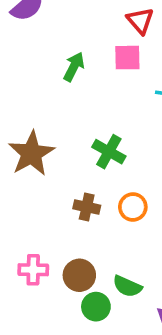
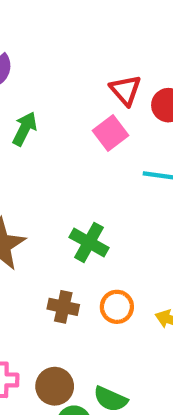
pink square: (127, 58) -> (110, 133), turned -36
green arrow: (74, 67) -> (25, 129), moved

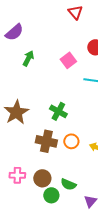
red triangle: (125, 90) -> (75, 12), moved
brown cross: (63, 307) -> (46, 141), size x1.5

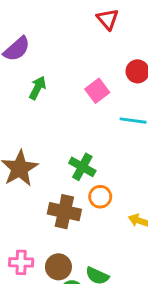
orange circle: (71, 141) -> (100, 197), moved

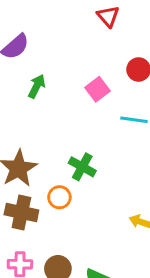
orange circle: (100, 197) -> (59, 197), moved
brown cross: (64, 212) -> (21, 212), moved

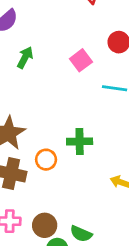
green cross: (82, 167) -> (80, 141), moved, turned -30

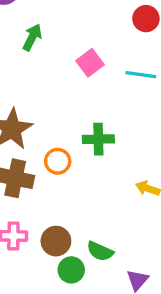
pink square: (81, 60) -> (90, 63), moved

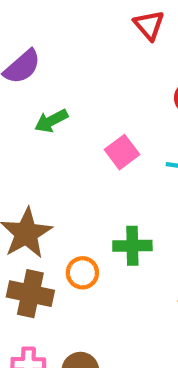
green arrow: (32, 37) -> (51, 121), turned -144

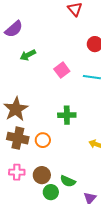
orange circle: (82, 273) -> (43, 140), moved

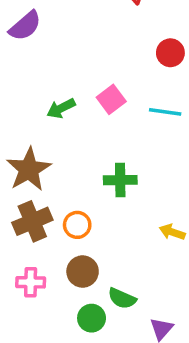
green arrow: (28, 55) -> (61, 108), moved
brown cross: (18, 138) -> (32, 221), turned -35
brown circle: (42, 175) -> (83, 272), moved

